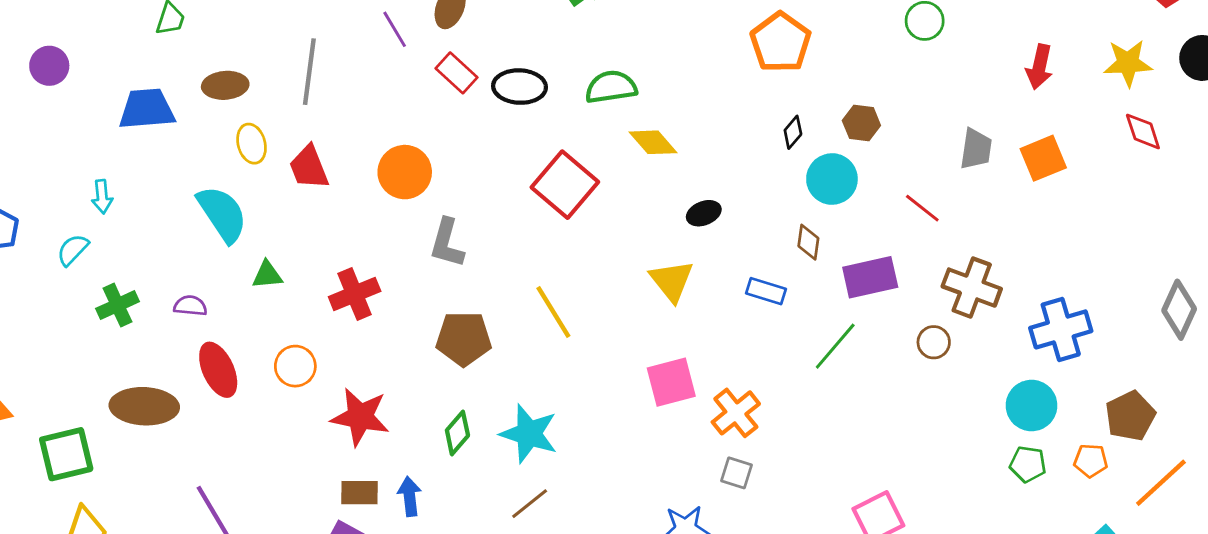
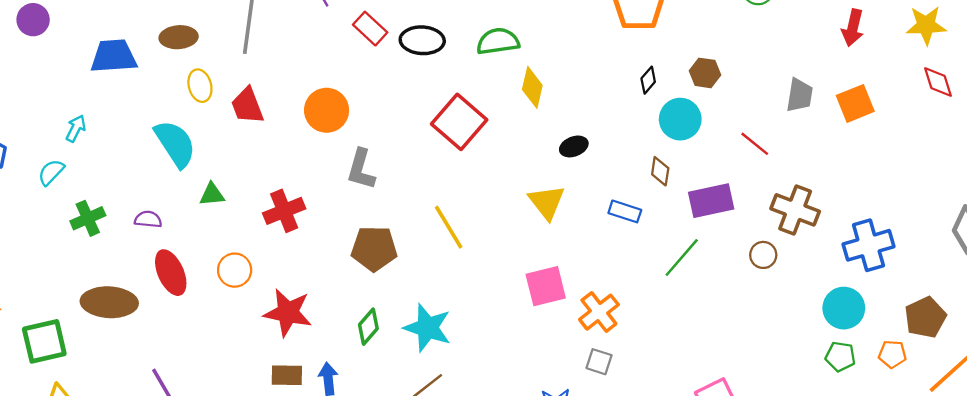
yellow diamond: (653, 142) -> (532, 87), turned 54
cyan arrow: (102, 197) -> (76, 128), turned -148

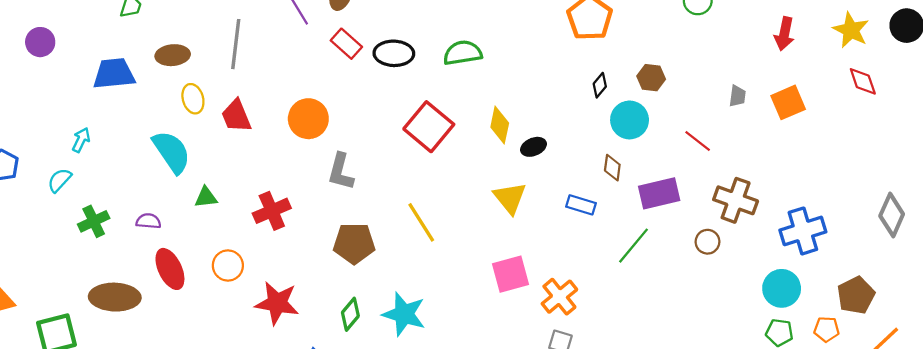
yellow star: (926, 25) -> (851, 30), turned 30
yellow diamond: (532, 87) -> (500, 125), moved
gray trapezoid: (800, 95) -> (737, 96), size x0.7

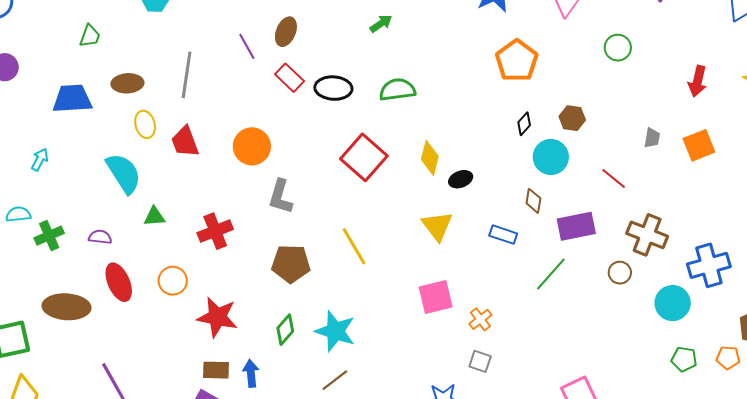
cyan semicircle: (59, 180) -> (18, 214), moved, turned 40
cyan circle: (782, 288) -> (673, 303), moved
orange cross: (559, 297) -> (480, 319), size x0.7

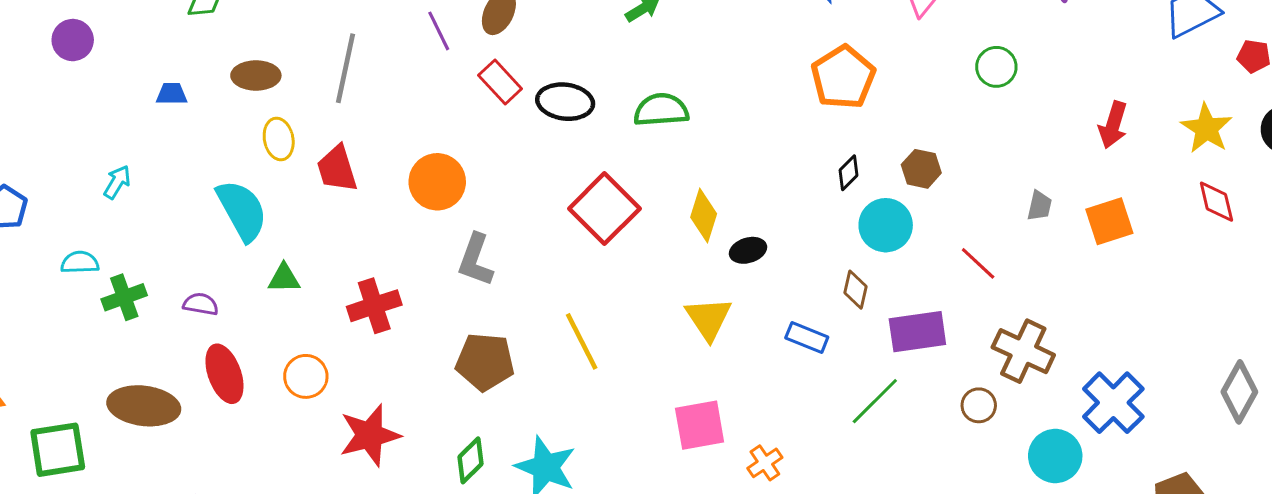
blue trapezoid: (72, 99) -> (172, 94), size x0.5
blue cross: (709, 265) -> (1113, 403), turned -33
red star: (217, 317) -> (370, 435), turned -30

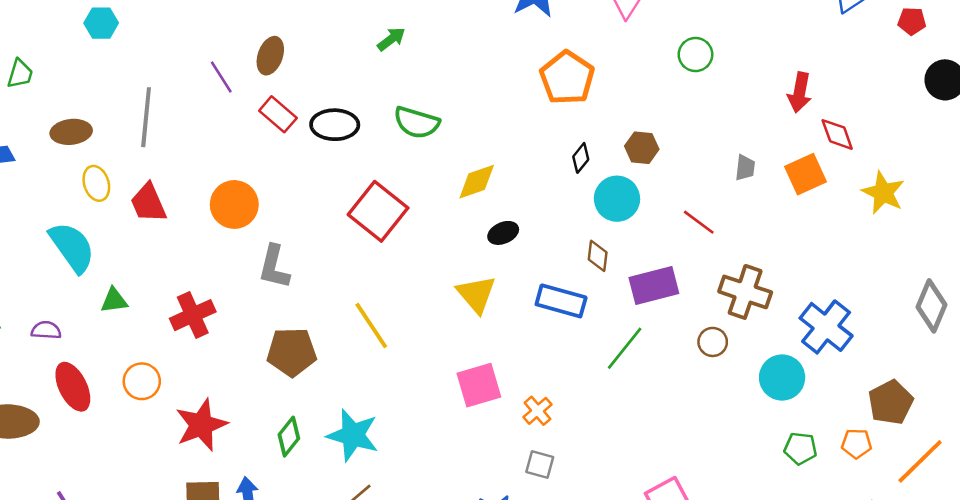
green semicircle: (661, 110) -> (417, 123), turned -153
yellow star: (1206, 128) -> (883, 193), moved
red diamond: (1216, 202) -> (837, 134), moved
yellow diamond: (704, 216) -> (477, 182), moved, turned 60
blue rectangle: (807, 337) -> (561, 301), size x1.4

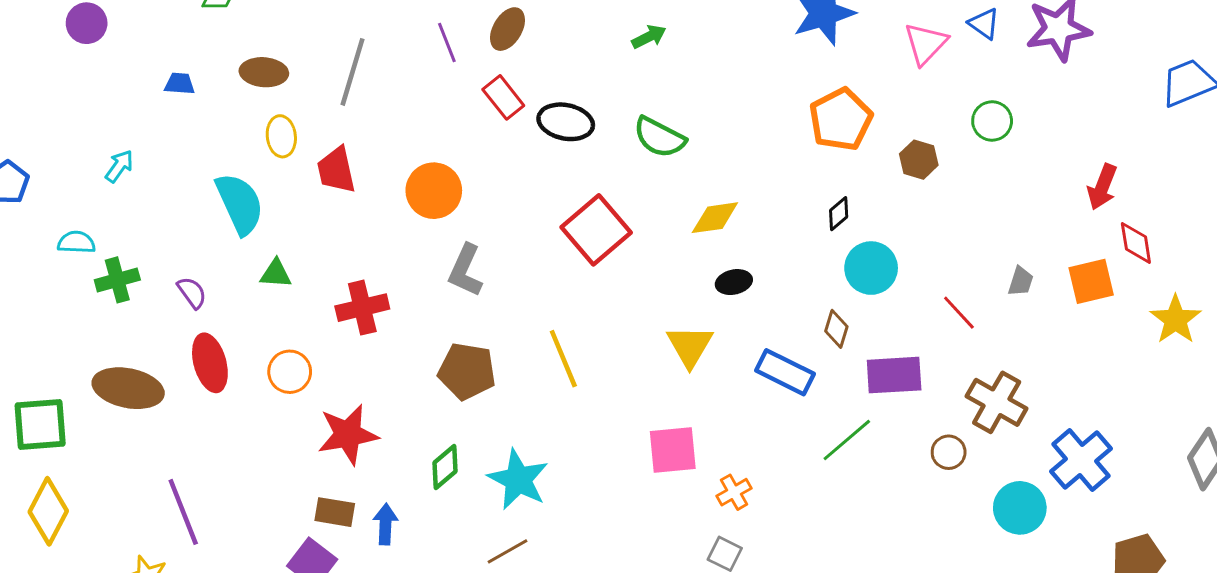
brown hexagon: (642, 148) -> (919, 160), moved
gray trapezoid: (745, 168) -> (1021, 281), moved
purple semicircle: (46, 330) -> (192, 293), turned 40

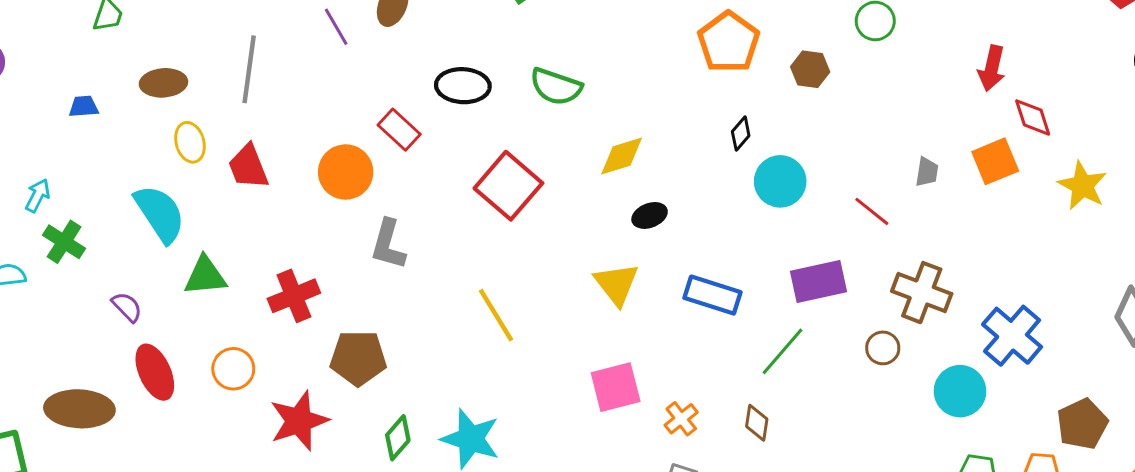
red rectangle: (503, 97) -> (399, 130), moved
green triangle: (276, 274) -> (205, 276), size x1.4
green cross: (117, 280) -> (64, 242), moved, turned -33
brown diamond: (836, 329) -> (757, 423), moved
brown pentagon: (467, 371) -> (358, 358), moved

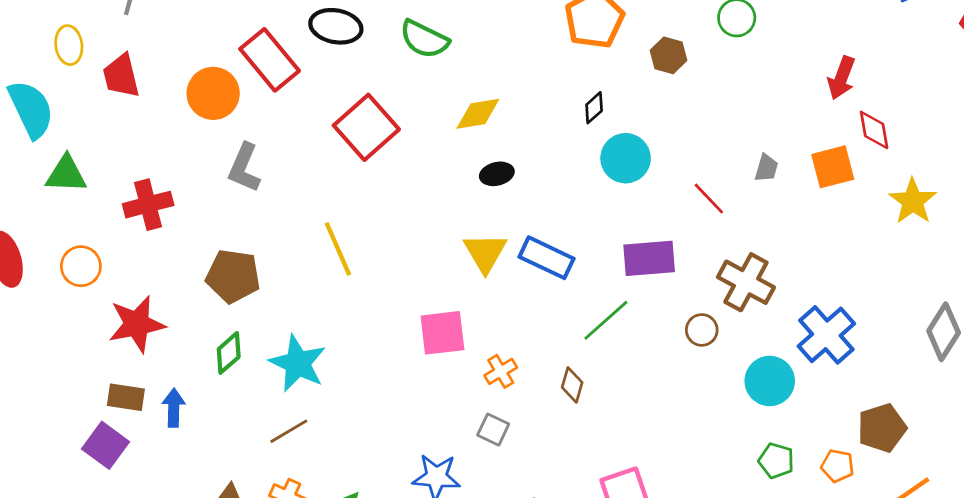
red rectangle: (399, 130) -> (270, 60), size x1.5
yellow triangle: (616, 284) -> (485, 253), moved
brown pentagon: (358, 358) -> (233, 276), moved

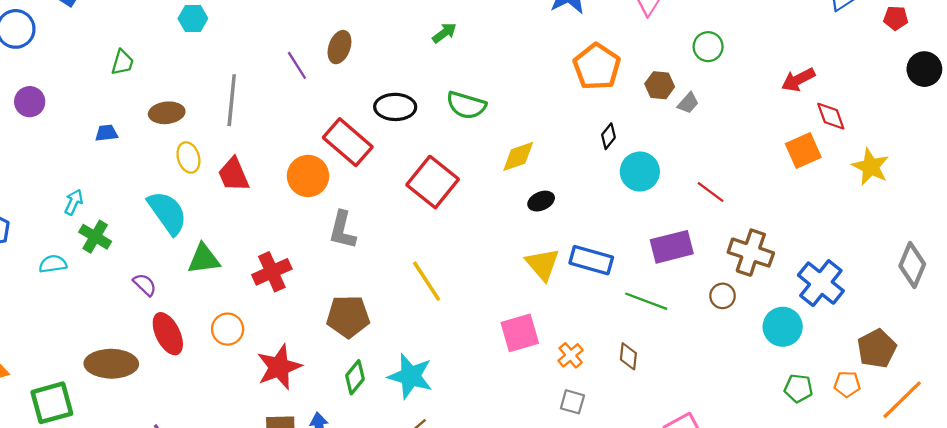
red arrow: (841, 78) -> (798, 80), turned 52
gray trapezoid: (766, 168) -> (688, 103), moved, turned 35
green line: (606, 320) -> (646, 301), turned 72

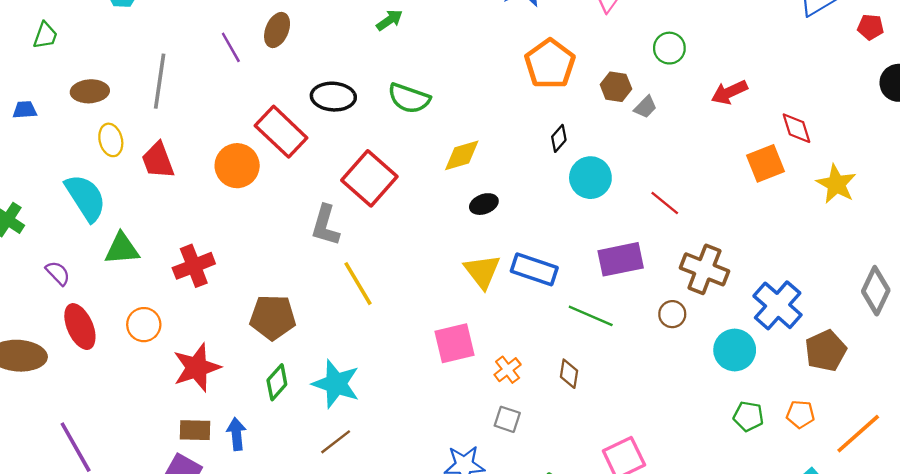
red arrow: (798, 80) -> (729, 92), moved
gray L-shape: (342, 230) -> (325, 225), moved
brown pentagon: (877, 349) -> (826, 351), moved

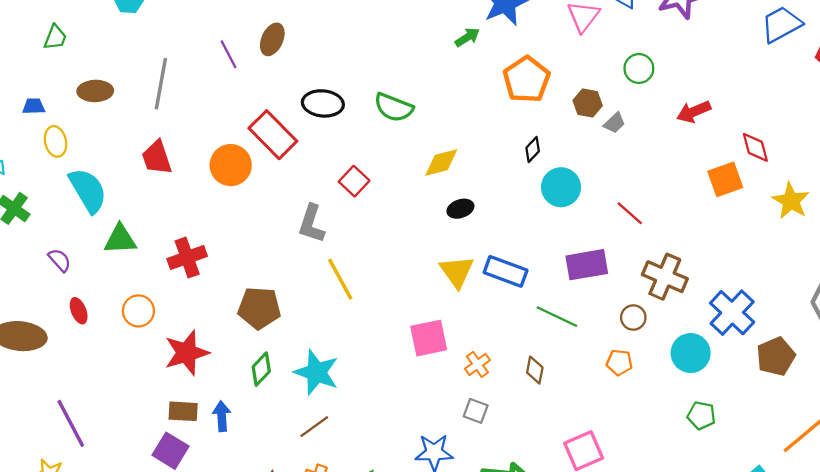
green arrow: (389, 20) -> (467, 37), moved
yellow ellipse: (111, 140) -> (56, 141), moved
red square: (369, 178) -> (354, 181), size x0.6
red ellipse: (80, 327) -> (79, 311), size x0.6
orange pentagon: (800, 414) -> (619, 362), moved

